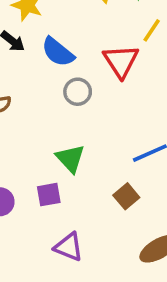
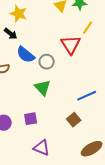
blue semicircle: (58, 52) -> (26, 55), moved
green triangle: (70, 158) -> (43, 88), moved

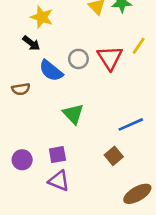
yellow line: (88, 28) -> (139, 46), moved
gray circle: (47, 62) -> (78, 59), moved
purple triangle: (42, 148) -> (59, 181), moved

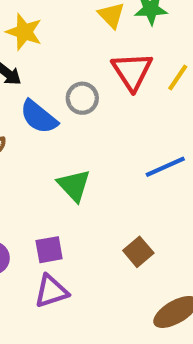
red triangle: (110, 58) -> (132, 71), moved
blue line: (131, 124) -> (165, 167), moved
purple triangle: (59, 181) -> (51, 291), turned -40

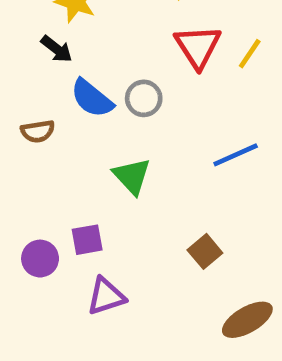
gray circle: (82, 98) -> (144, 98), moved
purple square: (49, 250) -> (87, 240), moved

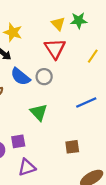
red triangle: (198, 47) -> (55, 49), moved
brown square: (205, 251) -> (72, 147), turned 32

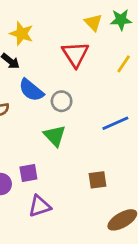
green star: (79, 21) -> (121, 20), moved
yellow triangle: (58, 24) -> (93, 23), moved
gray circle: (44, 77) -> (62, 101), moved

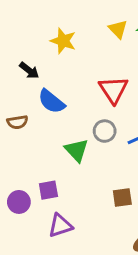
yellow star: (22, 34) -> (63, 41), moved
red triangle: (75, 54) -> (113, 90), moved
gray circle: (62, 101) -> (105, 131), moved

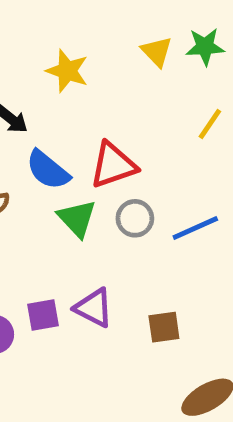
red triangle: (113, 90) -> (113, 165), moved, turned 44
green triangle: (77, 150) -> (77, 218), moved
purple triangle: (60, 226) -> (94, 308), moved, turned 45

